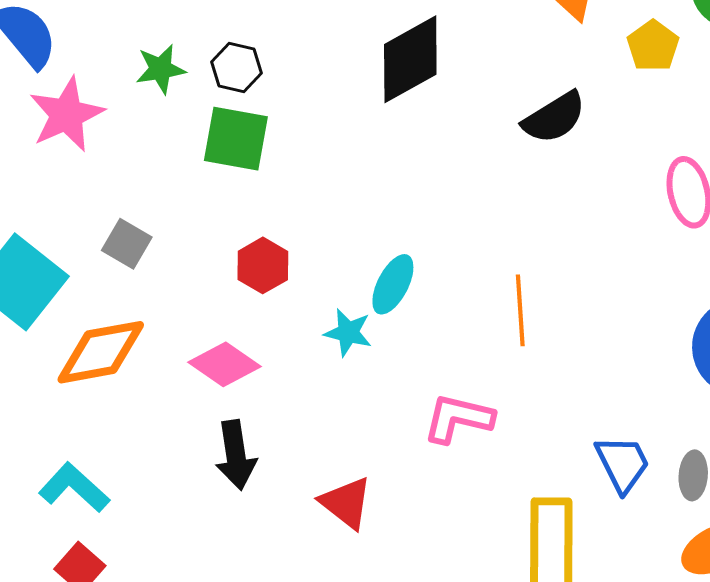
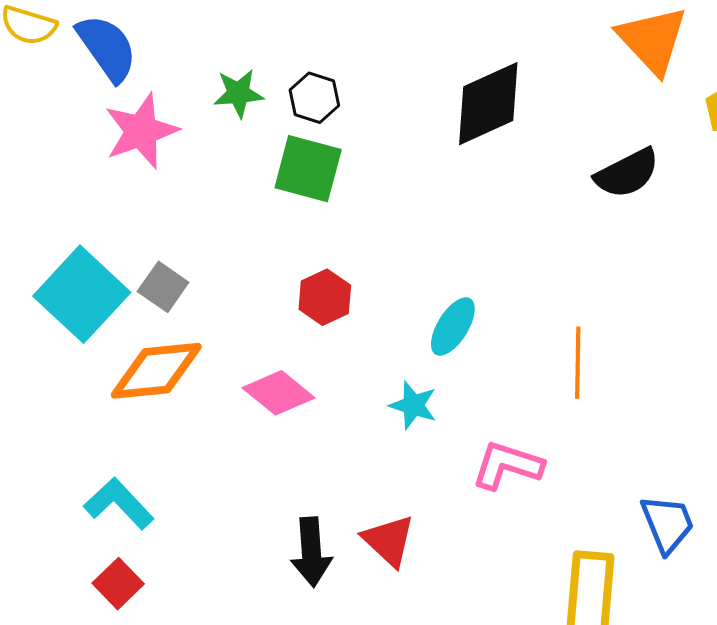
gray square: (127, 244) -> (163, 287), moved
cyan star: (348, 333) -> (413, 405), moved
black arrow: (236, 455) -> (311, 552), moved

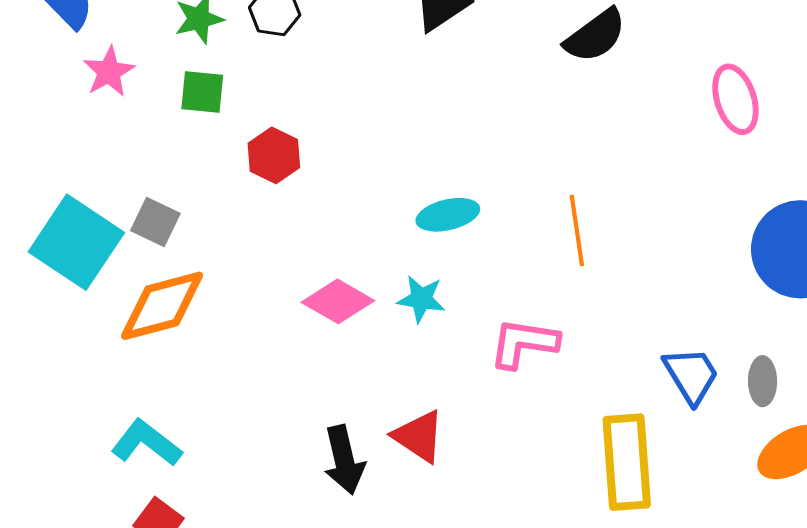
pink star: (141, 131) -> (109, 72), size x0.7
green square: (308, 169) -> (202, 92), moved, size x0.7
red hexagon: (325, 297) -> (274, 155), moved
cyan ellipse: (453, 327) -> (448, 215), turned 54
pink diamond: (279, 393) -> (338, 301), moved

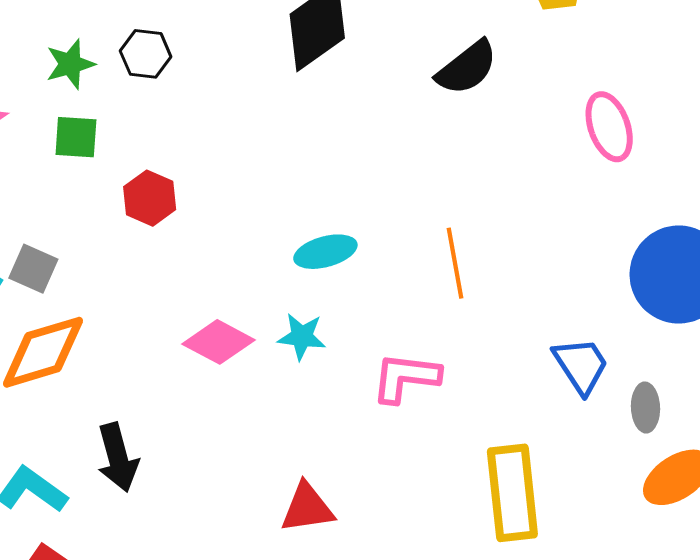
blue trapezoid: (691, 375) -> (581, 365), moved
red triangle: (419, 436) -> (307, 508), moved, turned -40
black arrow: (344, 460) -> (118, 458), moved

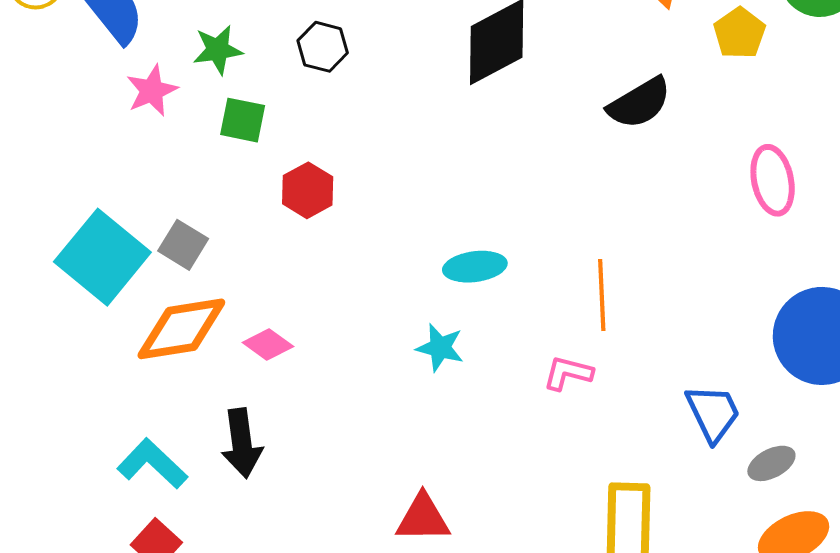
green star: (70, 64) -> (218, 50), moved
pink diamond: (219, 342) -> (268, 344), moved, size x0.7
pink L-shape: (406, 377) -> (568, 373), moved, size x0.7
gray ellipse: (645, 408) -> (771, 463), turned 57

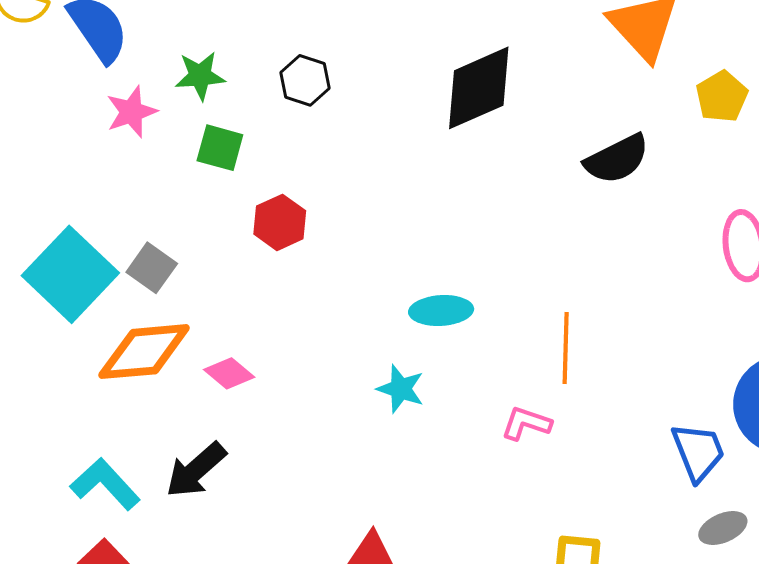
blue trapezoid: (713, 413) -> (698, 452), moved
black arrow: (242, 443) -> (196, 470), turned 52

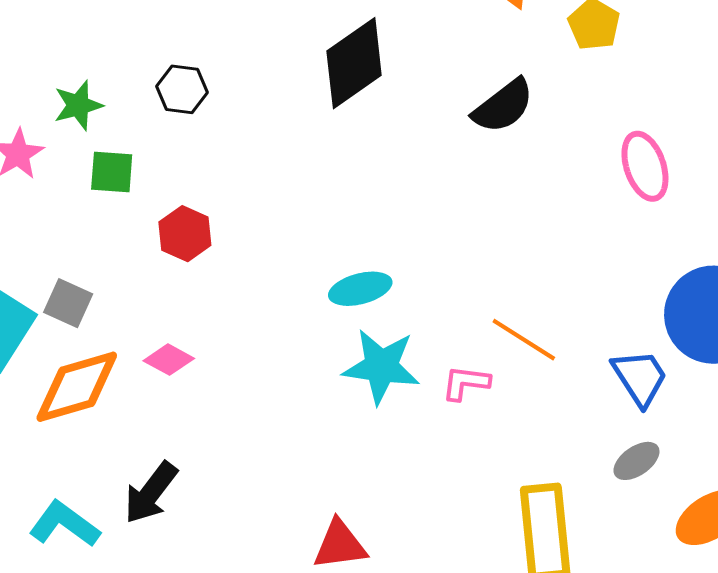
orange line: (566, 348) -> (524, 340), moved, turned -48
pink diamond: (229, 373) -> (169, 360), moved
cyan star: (401, 389) -> (381, 366), moved, size x1.6
gray ellipse: (723, 528) -> (636, 461), moved

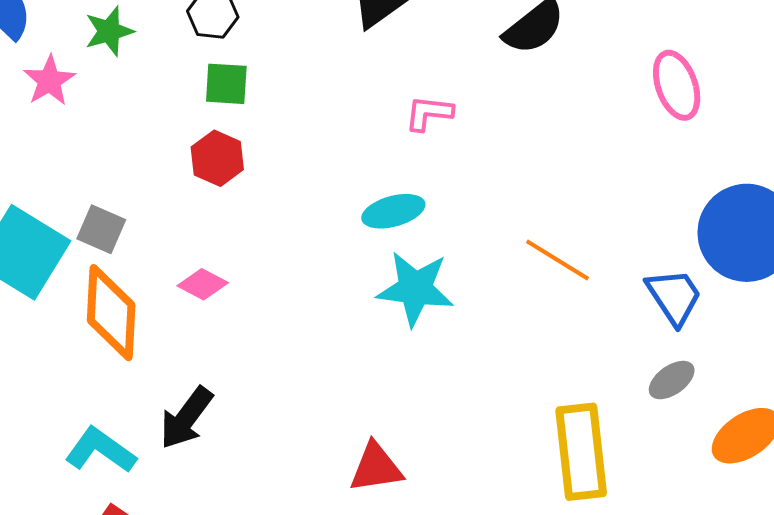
green square: (112, 172) -> (226, 84), moved
pink L-shape: (466, 383) -> (429, 113), moved
orange diamond: (77, 387) -> (111, 313), turned -70

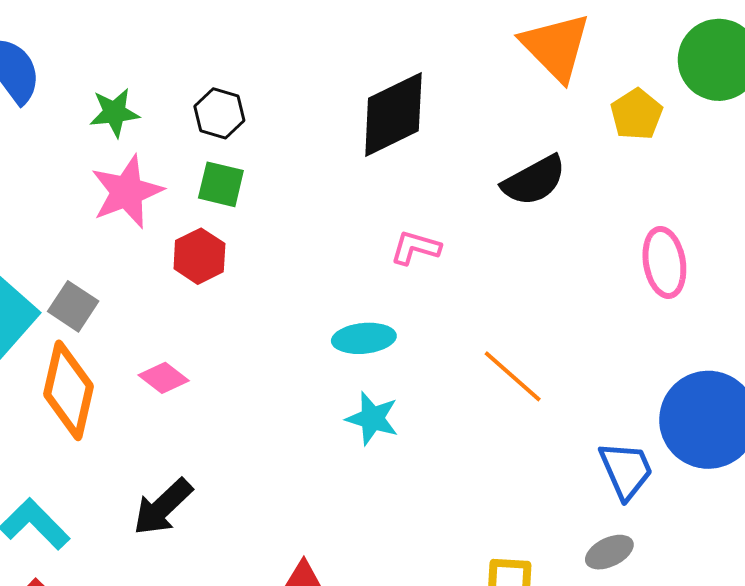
pink star: (49, 81) -> (127, 192), moved, size x1.4
orange line: (558, 260) -> (513, 376), moved
cyan star: (415, 289) -> (372, 418), size x0.7
black arrow: (186, 418) -> (163, 507), moved

